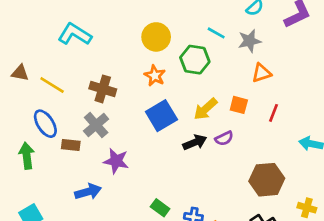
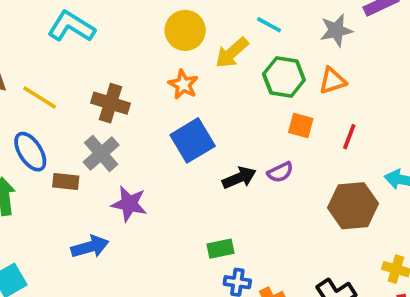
gray star: (249, 41) -> (336, 30), moved
green hexagon: (195, 60) -> (284, 77), moved
yellow arrow: (205, 109) -> (232, 53), moved
brown hexagon: (267, 180) -> (353, 206), moved
green rectangle: (160, 208) -> (221, 249), moved, turned -48

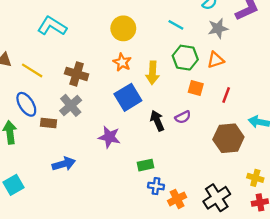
yellow arrow: (232, 53) -> (152, 73), moved, turned -45
black arrow: (239, 178) -> (157, 121), turned -90
purple star: (129, 204) -> (109, 137), moved

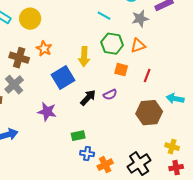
yellow circle: (123, 28) -> (30, 19), moved
orange star: (122, 62) -> (44, 49), moved
black arrow: (157, 121) -> (88, 98), turned 66

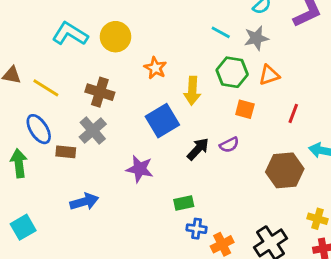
gray star: (140, 19) -> (256, 38), moved
orange star: (44, 49) -> (155, 68), moved
red line: (147, 76) -> (293, 113), moved

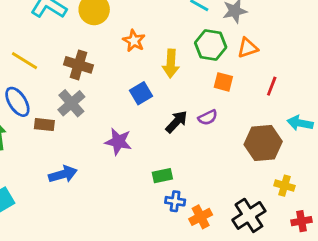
blue square: (162, 121) -> (141, 93), size x0.7
yellow cross: (317, 219) -> (284, 186), moved

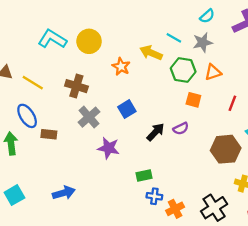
yellow arrow: (171, 63) -> (151, 53), moved, turned 110
gray cross: (71, 103) -> (89, 117), moved
blue arrow: (63, 174) -> (64, 193), moved

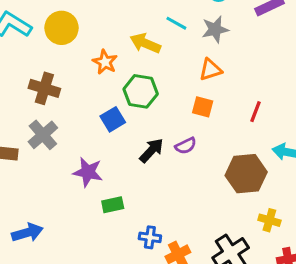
green hexagon: (183, 70) -> (141, 91), moved
orange triangle: (213, 72) -> (210, 70), moved
gray cross: (89, 117) -> (43, 135), moved
green rectangle: (144, 176) -> (113, 205), moved

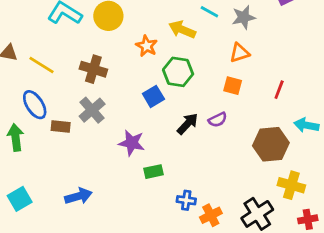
yellow cross: (269, 220) -> (291, 185), size x1.4

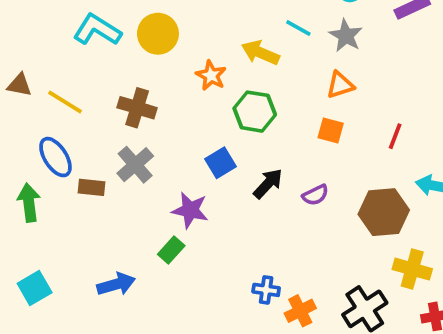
gray star: (244, 17) -> (346, 36), turned -30
blue square: (153, 96) -> (221, 163), moved
purple semicircle: (218, 120) -> (315, 195), moved
green rectangle: (153, 172) -> (171, 250), moved, turned -36

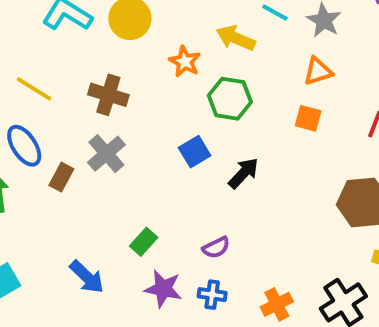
brown rectangle: (92, 187) -> (61, 177), turned -68
purple semicircle: (315, 195) -> (216, 248), moved
purple star: (190, 210) -> (163, 289), moved
blue arrow: (116, 284) -> (87, 277), turned 60
blue cross: (266, 290) -> (212, 295), moved

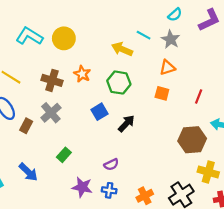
orange star: (185, 62) -> (82, 74), moved
green rectangle: (144, 242) -> (64, 155), moved
blue arrow: (87, 277) -> (28, 172), moved

